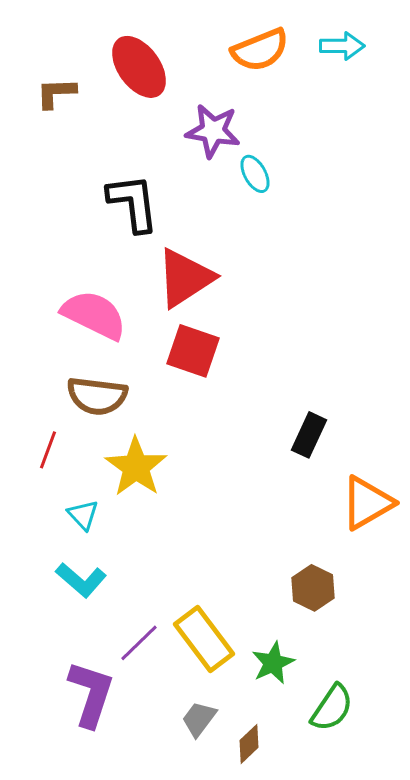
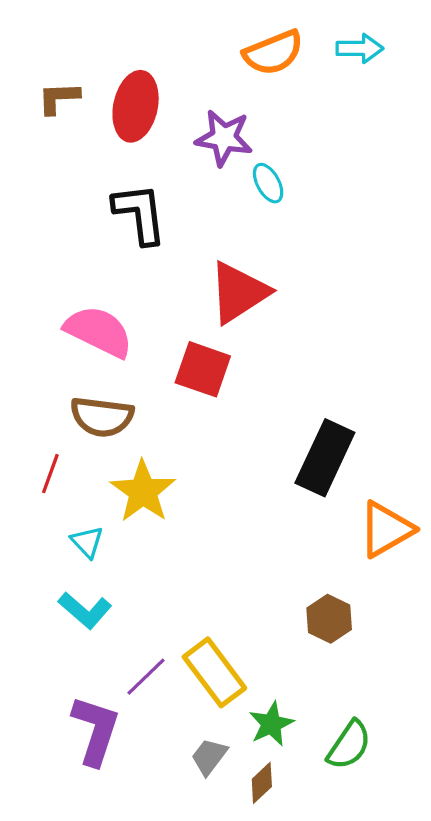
red ellipse: (139, 67) -> (136, 106), moved, turned 48
red triangle: (185, 278) -> (239, 293), moved
black rectangle: (309, 435) -> (325, 458), size x1.6
green star: (273, 663) -> (271, 724), moved

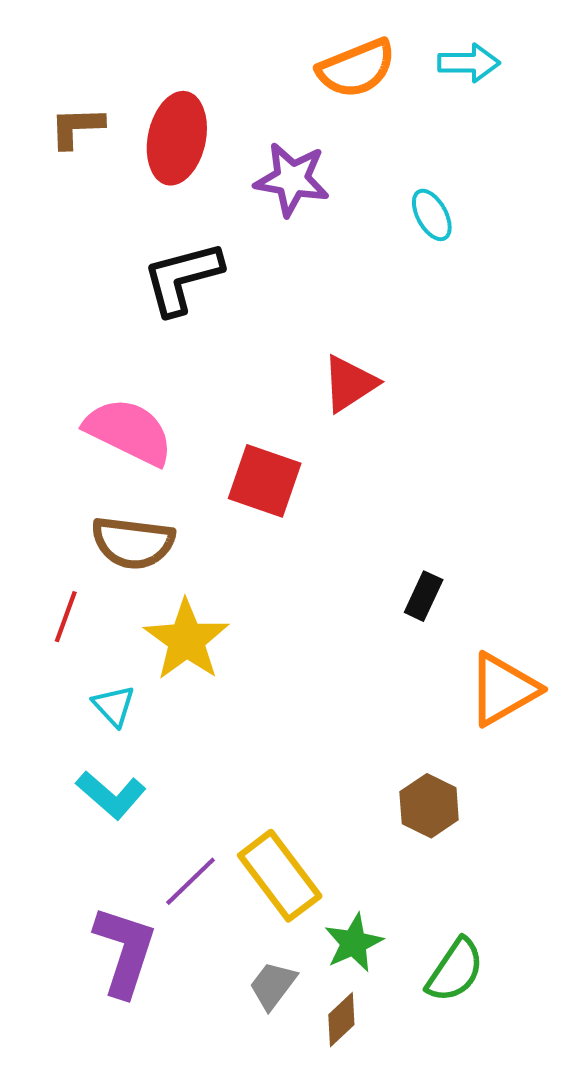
cyan ellipse: (268, 183) -> (432, 215), moved
black L-shape: (140, 214) -> (182, 278), turned -98
red triangle: (239, 293) -> (350, 384), moved, size x0.7
black rectangle: (325, 458) -> (424, 596), size x0.5

